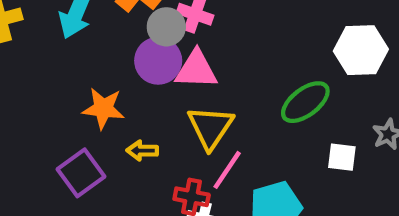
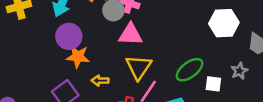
purple circle: (158, 61) -> (69, 36), moved
green ellipse: (305, 102) -> (190, 70), moved

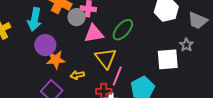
green ellipse: (190, 70) -> (123, 30), moved
white square: (213, 84) -> (168, 59), size x1.6

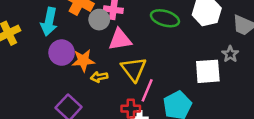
green ellipse: (123, 30) -> (165, 18), moved, turned 65
orange star: (56, 60) -> (83, 60), moved
yellow arrow: (77, 75) -> (99, 77), moved

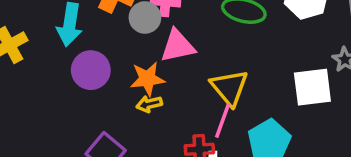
orange star: (83, 60) -> (147, 79), moved
yellow triangle: (134, 69) -> (229, 87), moved

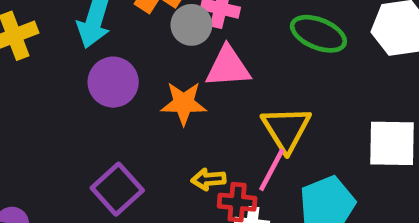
yellow arrow: (149, 104) -> (208, 179), moved

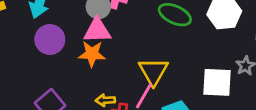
pink triangle: (228, 67) -> (97, 30), moved

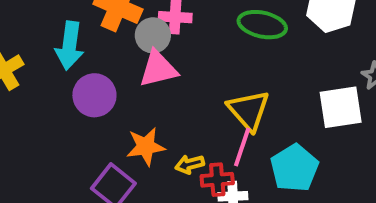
orange star: (92, 54) -> (146, 146), moved

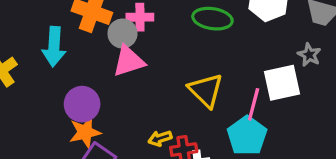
purple circle: (94, 95) -> (82, 104), moved
orange star: (146, 146) -> (85, 132), moved
pink line: (242, 147) -> (254, 104), moved

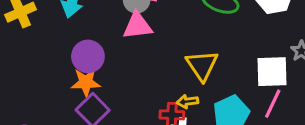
pink line: (254, 104) -> (273, 104), moved
yellow arrow: (160, 138) -> (187, 102), moved

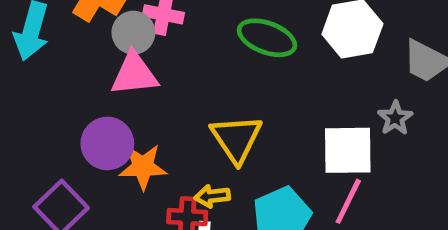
purple circle: (88, 56) -> (107, 143), moved
orange star: (86, 82) -> (143, 167), moved

